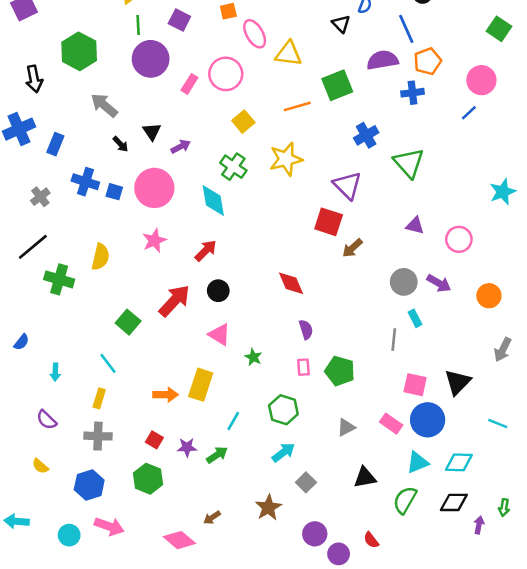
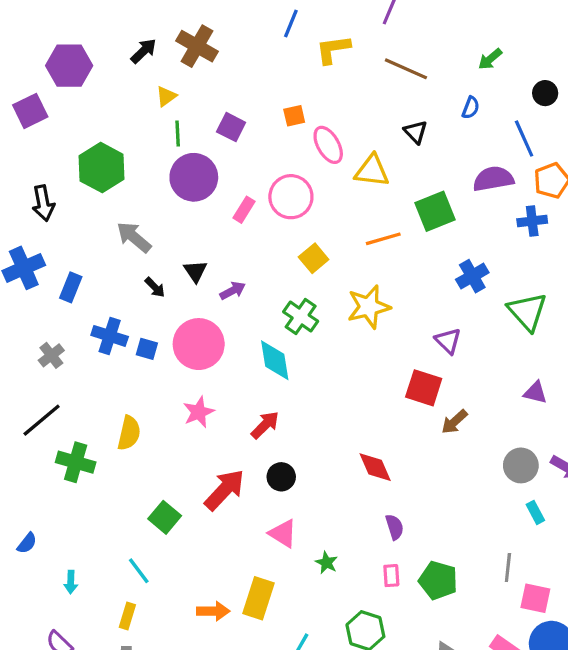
black triangle: (341, 24) -> (416, 132), moved
purple triangle: (347, 185) -> (448, 341), size x0.7
gray line: (394, 340) -> (508, 567), moved

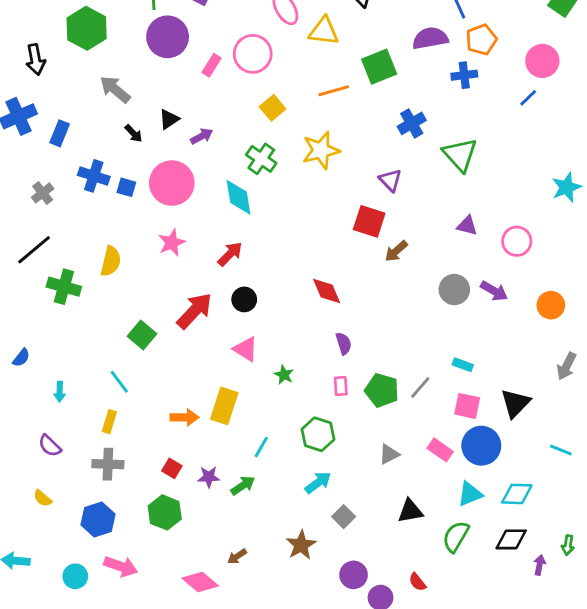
black triangle: (195, 271) -> (169, 119), turned 30
cyan rectangle: (535, 512) -> (463, 365), moved, turned -42
gray line: (508, 567) -> (420, 387), moved, turned 35

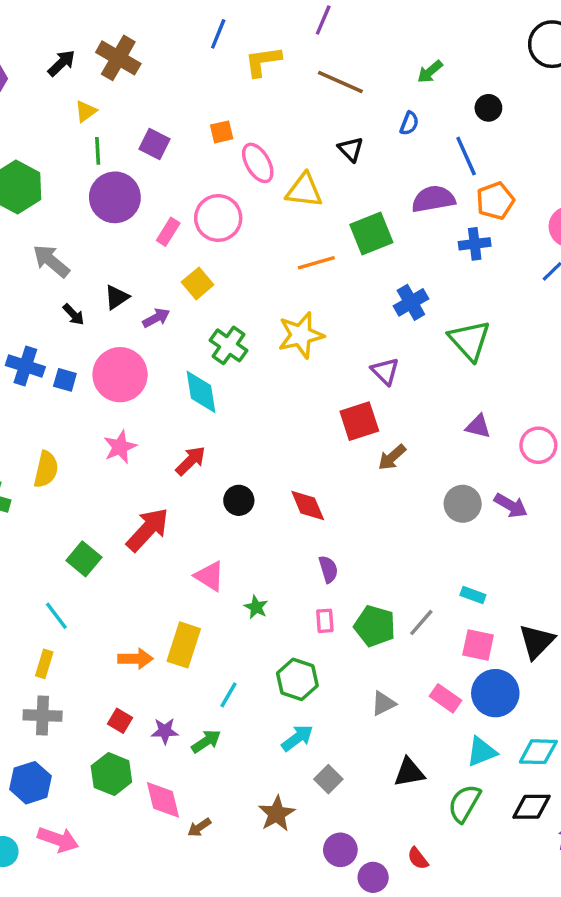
yellow square: (273, 108) -> (198, 283), moved
red square: (369, 221) -> (359, 421), turned -36
black circle: (244, 299) -> (239, 500), moved
pink diamond: (200, 582) -> (163, 800), moved, turned 36

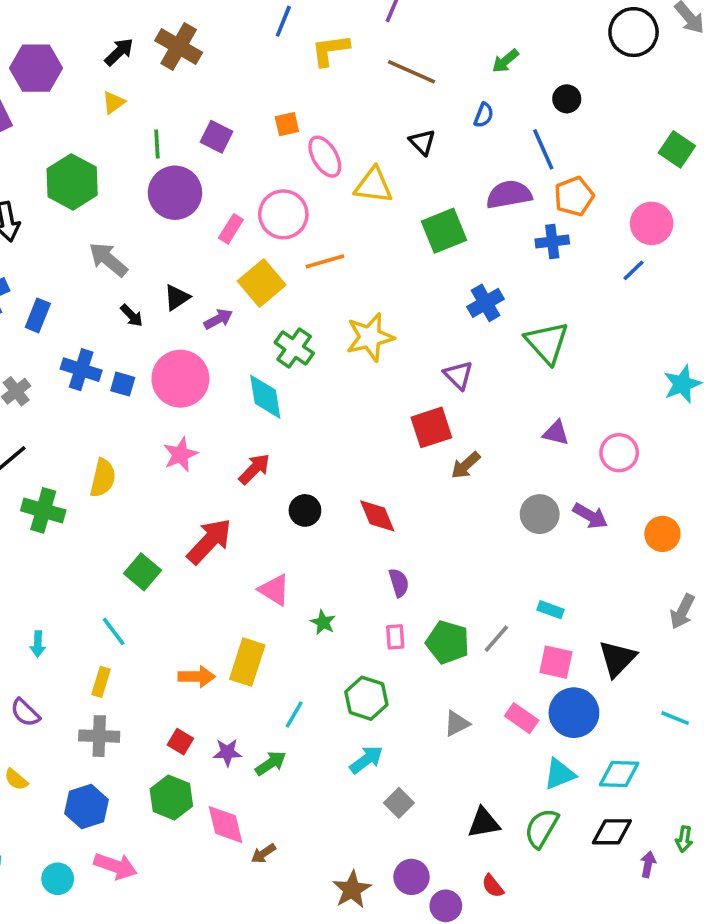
yellow triangle: (86, 111) -> (114, 102), moved
orange line: (316, 263) -> (325, 261), moved
yellow square: (198, 283) -> (262, 283), size x1.4
black triangle: (409, 772) -> (484, 823), moved
brown star: (277, 814) -> (352, 890), moved

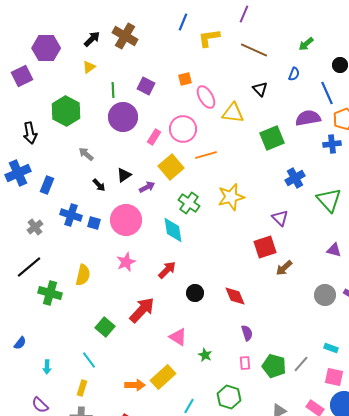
gray arrow: (108, 260) -> (86, 154), size x0.7
yellow rectangle: (247, 662) -> (163, 377), turned 30

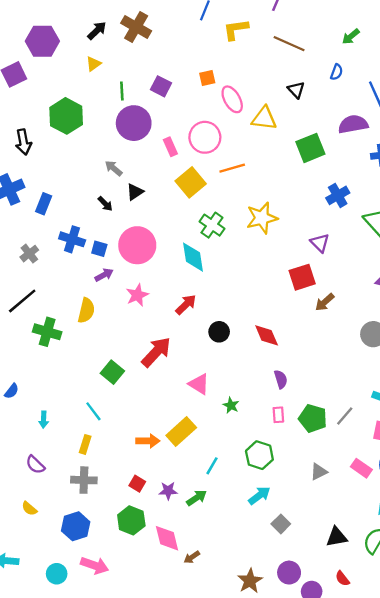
pink rectangle: (154, 137) -> (170, 147), turned -56
gray arrow: (86, 154) -> (114, 168), moved
purple arrow: (147, 187) -> (104, 275), moved

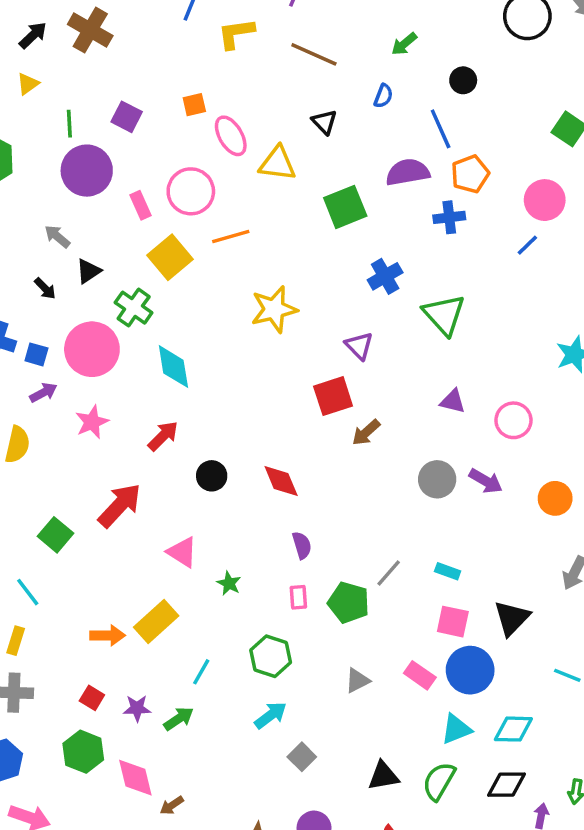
green cross: (212, 225) -> (134, 308), moved
gray line: (345, 416) -> (389, 573), moved

